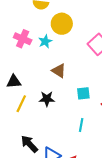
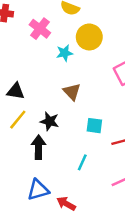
pink cross: (23, 39) -> (40, 29), moved
black arrow: (29, 144) -> (38, 147), moved, turned 30

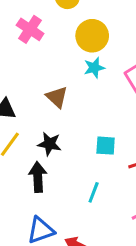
cyan star: (65, 53) -> (94, 68), moved
brown triangle: (72, 92) -> (57, 97), moved

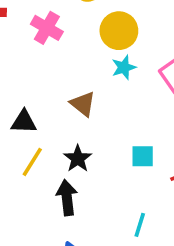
black star: (49, 144) -> (78, 159), turned 30
cyan line: (94, 192) -> (140, 225), moved

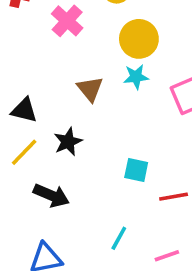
brown triangle: (83, 104) -> (90, 89), moved
black star: (78, 159) -> (68, 142), moved
black arrow: (67, 198) -> (51, 195), turned 108

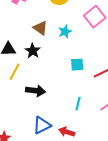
cyan star: (136, 77) -> (65, 32), moved
black star: (68, 142) -> (33, 51), moved

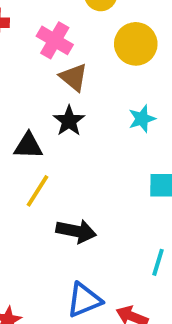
brown triangle: (40, 28) -> (74, 77), moved
black star: (33, 51) -> (69, 121), moved

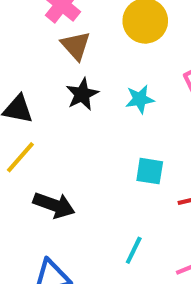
black star: (69, 121) -> (82, 94), moved

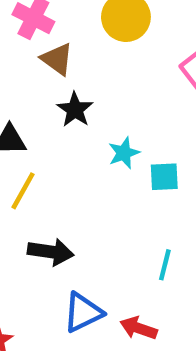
cyan star: (140, 99) -> (124, 153), moved
black arrow: (54, 205) -> (51, 252), moved

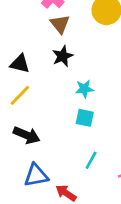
cyan square: (164, 177) -> (85, 118), moved

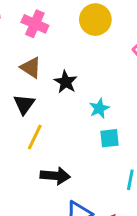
brown triangle: (60, 24) -> (31, 68), moved
black triangle: (20, 64) -> (24, 104), turned -50

